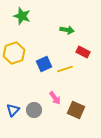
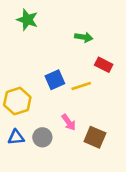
yellow hexagon: (14, 53) -> (17, 101), moved
blue triangle: (13, 110) -> (16, 137), turned 40

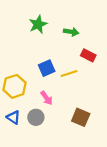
green star: (27, 20) -> (38, 24), moved, turned 30
pink arrow: (69, 122) -> (47, 98), moved
blue triangle: (16, 137) -> (13, 117), turned 40

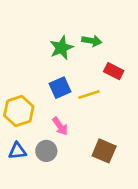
green star: (38, 24) -> (61, 48), moved
blue triangle: (13, 117) -> (17, 151), turned -40

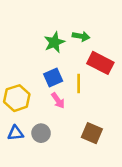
red rectangle: (114, 71) -> (100, 63), size x1.5
yellow line: (89, 94) -> (79, 84), turned -72
pink arrow: (60, 126) -> (58, 100), moved

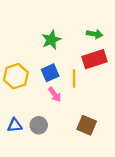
green arrow: (81, 36) -> (95, 34), moved
red rectangle: (100, 63) -> (95, 59), turned -45
yellow hexagon: (17, 98) -> (16, 76), moved

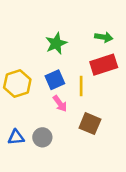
brown square: (87, 125) -> (90, 124), moved

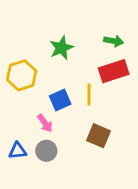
blue square: (55, 80) -> (60, 100), moved
yellow hexagon: (17, 83) -> (22, 75), moved
pink arrow: (60, 104) -> (45, 123), moved

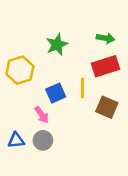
brown square: (99, 136) -> (107, 107), moved

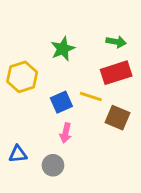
yellow line: (83, 88) -> (91, 96), turned -72
pink arrow: (42, 115) -> (66, 133), moved, turned 48
gray circle: (43, 140) -> (53, 165), moved

